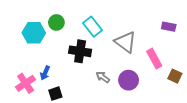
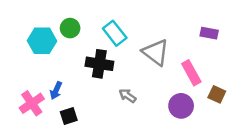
purple circle: (129, 80) -> (181, 106), moved

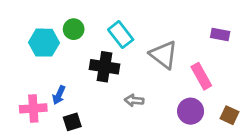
brown square: (217, 94) -> (230, 115), moved
gray arrow: (127, 96) -> (134, 100), turned -30
pink cross: (32, 103) -> (33, 108), turned 30

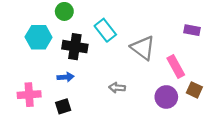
green circle: (74, 29) -> (64, 11), moved
black cross: (105, 67) -> (75, 47), moved
blue arrow: (59, 95) -> (65, 77), moved, turned -119
brown square: (230, 115) -> (194, 90), moved

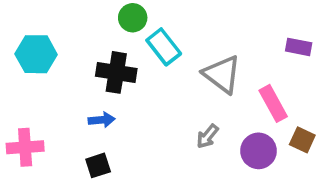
green circle: (64, 11) -> (133, 18), moved
cyan hexagon: (39, 37) -> (36, 54), moved
gray arrow: (117, 88) -> (207, 136), moved, turned -56
pink cross: (29, 95) -> (25, 147), moved

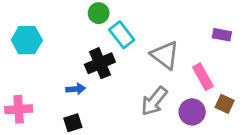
black cross: (116, 72) -> (100, 63), moved, turned -32
gray arrow: (207, 136) -> (154, 101), size x1.6

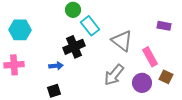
pink cross: (19, 109) -> (14, 65), moved

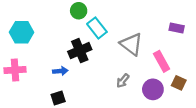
gray arrow: (114, 75) -> (123, 81), size x0.6

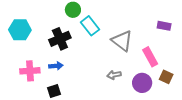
black cross: (80, 51) -> (60, 39), moved
pink cross: (15, 70) -> (30, 71), moved
gray arrow: (123, 81) -> (114, 75), turned 40

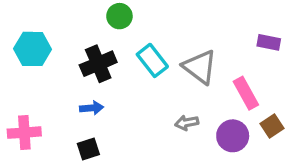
cyan rectangle: (90, 26) -> (152, 60), moved
pink cross: (30, 71) -> (24, 133), moved
brown square: (166, 77) -> (272, 126), turned 32

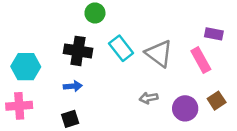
cyan hexagon: (33, 49) -> (26, 67), moved
black cross: (98, 64) -> (78, 51), turned 32
pink rectangle: (246, 93) -> (201, 60), moved

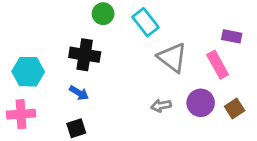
cyan rectangle: (121, 48) -> (145, 22), moved
blue arrow: (73, 86) -> (79, 93), turned 36
purple circle: (185, 108) -> (201, 103), moved

